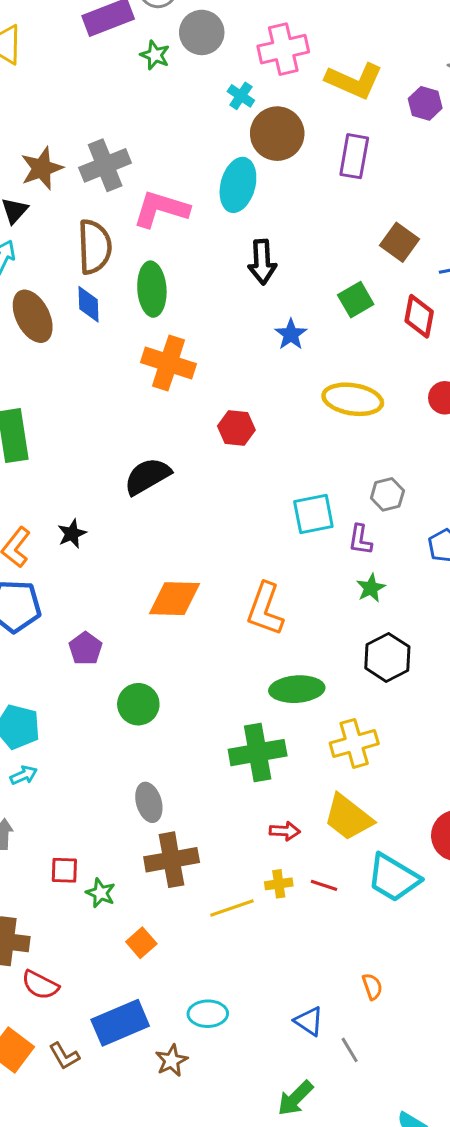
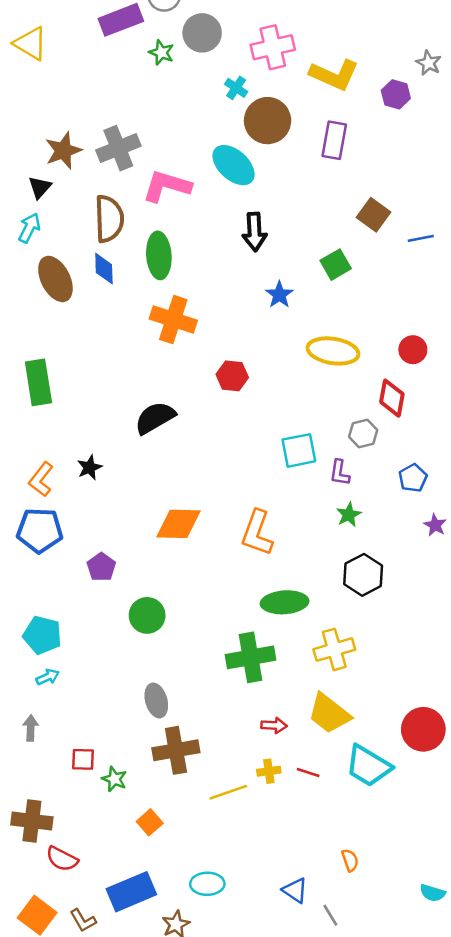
cyan ellipse: (238, 185) -> (233, 165), turned -63
red diamond: (419, 316) -> (392, 398), moved

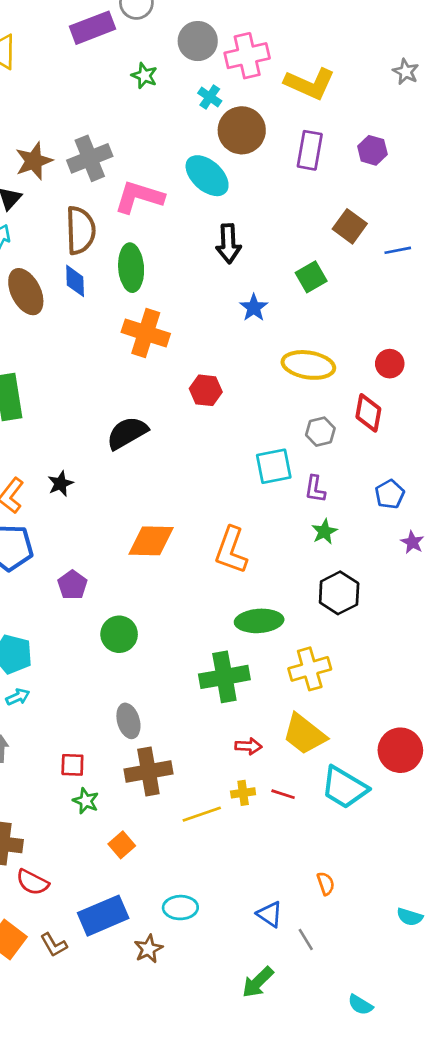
gray circle: (202, 33) -> (198, 41), moved
green star: (161, 53) -> (144, 76), moved
purple hexagon: (396, 94) -> (372, 150), moved
gray hexagon: (363, 433) -> (320, 432), moved
red square: (83, 759) -> (72, 765), moved

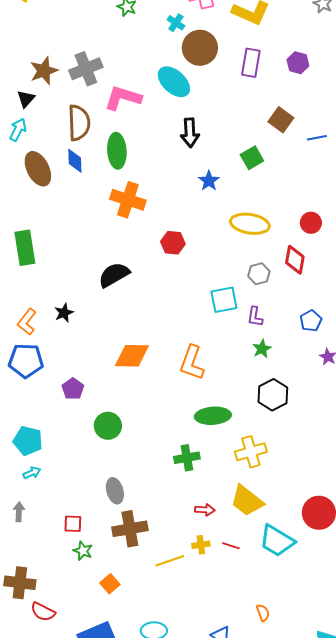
green cross: (224, 677) -> (187, 458), size x0.7

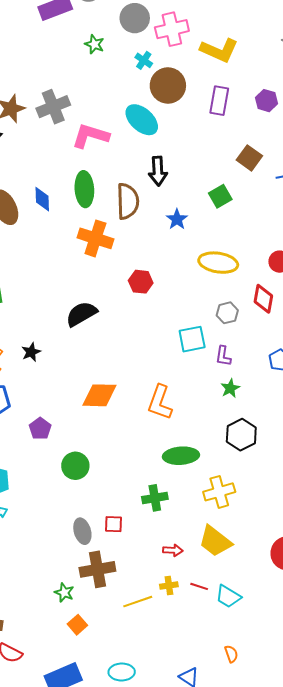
brown semicircle: (79, 123) -> (128, 201), moved
red square: (73, 524) -> (114, 524), moved
cyan trapezoid: (277, 541) -> (228, 597), moved, size x0.7
green star: (83, 551) -> (64, 593), moved

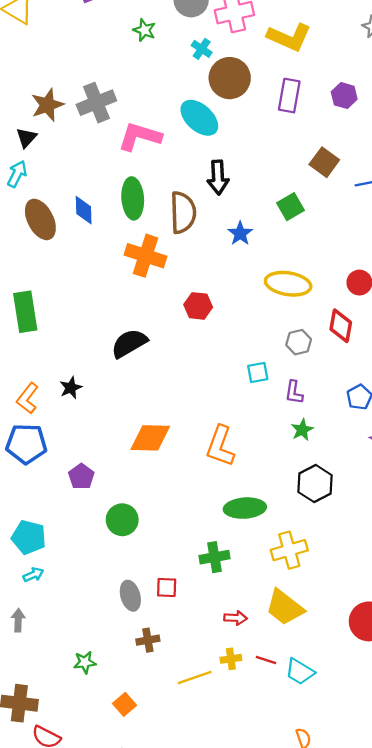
cyan square: (192, 339) -> (258, 373), size x0.7
brown cross: (97, 569) -> (148, 640), size x0.6
green star: (64, 593) -> (85, 662), moved, turned -30

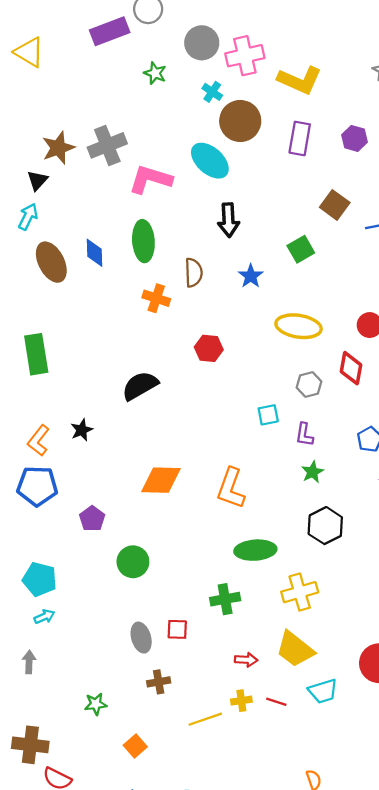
brown semicircle: (183, 212) -> (194, 273), moved, size x0.7
orange cross: (146, 256) -> (156, 298), size x0.7
cyan trapezoid: (300, 672) -> (323, 691), moved, turned -48

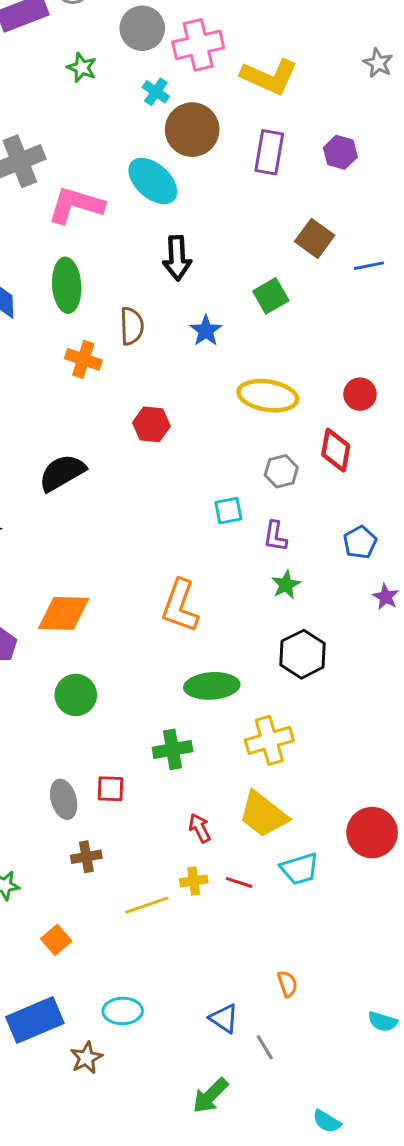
orange diamond: (161, 480) -> (64, 613), moved
green circle: (133, 562) -> (76, 695), moved
red arrow: (246, 660) -> (200, 828), turned -120

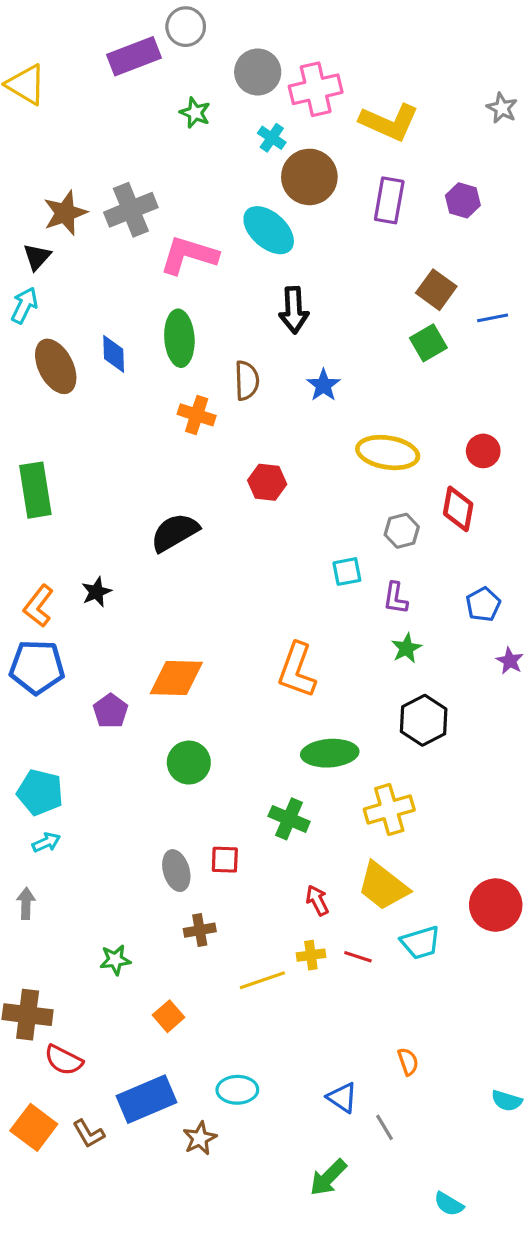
green square: (271, 296) -> (428, 343), moved
green cross: (173, 749) -> (289, 819), turned 33

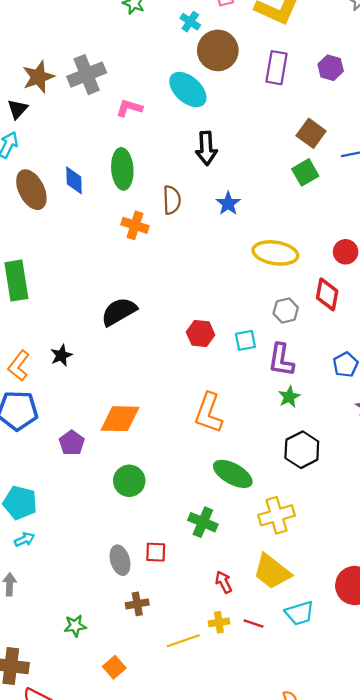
pink L-shape: (189, 255) -> (129, 108), size x0.6
red hexagon: (267, 482) -> (201, 333), moved
purple L-shape: (395, 598) -> (281, 360), size x1.4
green ellipse: (330, 753) -> (233, 474), turned 33

